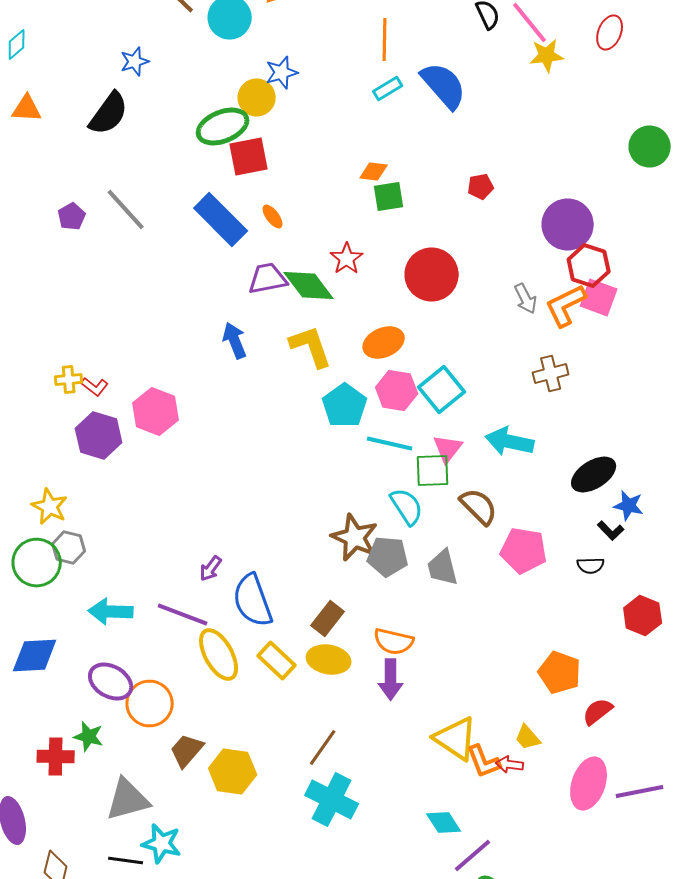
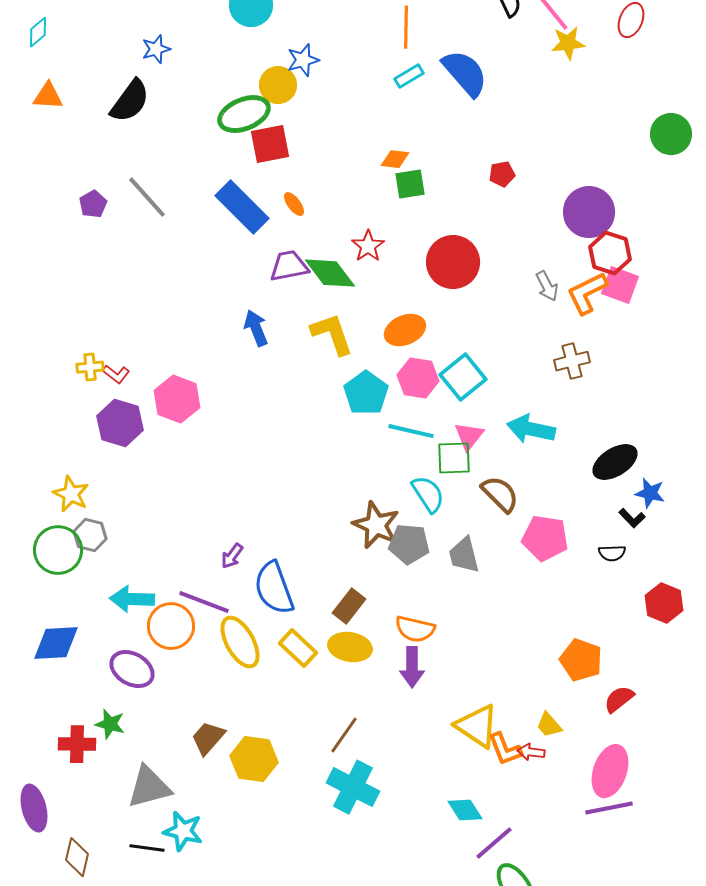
orange circle: (150, 704) -> (171, 626), moved
purple line: (640, 792) -> (609, 808), moved

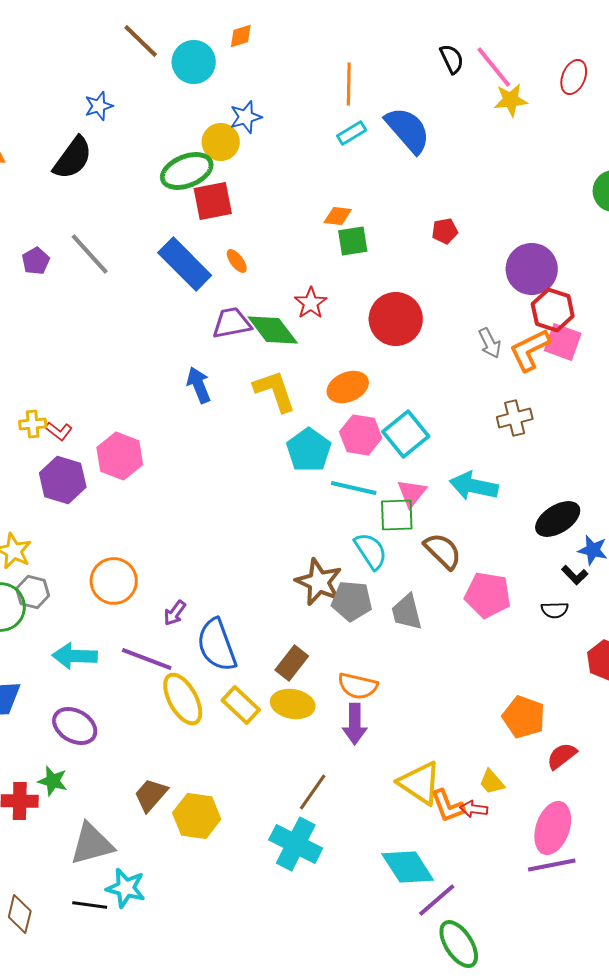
orange circle: (171, 626) -> (114, 581), moved
brown line: (344, 735) -> (313, 792), moved
cyan diamond: (465, 810) -> (408, 867), size x1.5

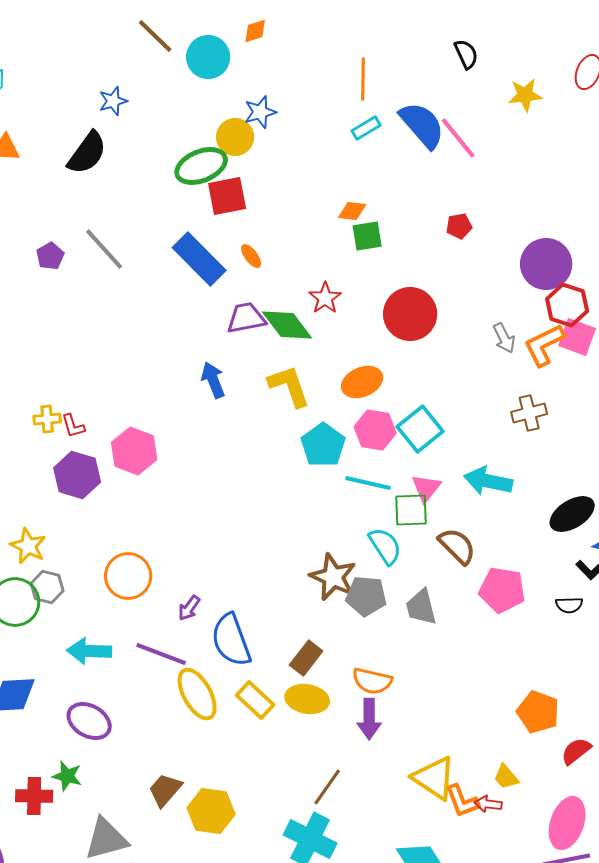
pink line: (494, 67) -> (458, 138), moved
red L-shape: (59, 431) -> (73, 426), turned 36

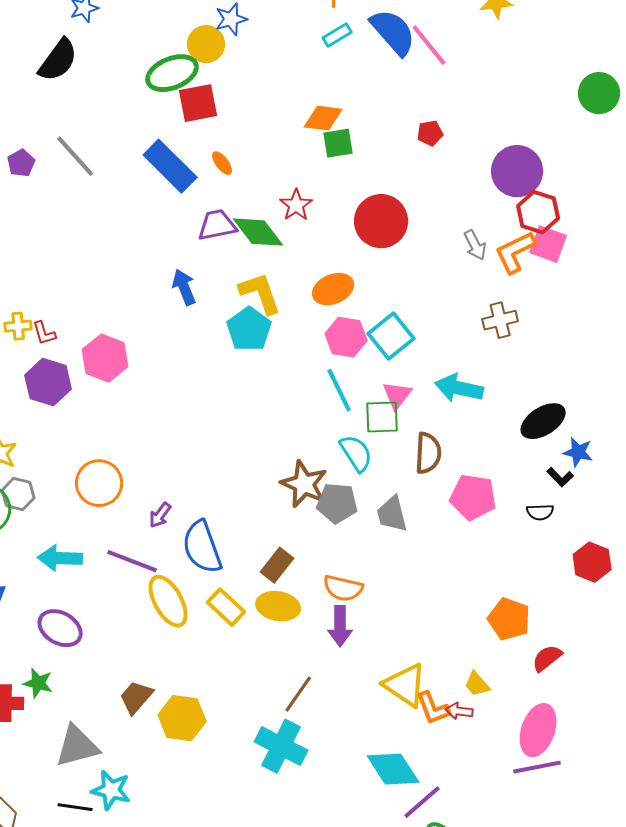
orange diamond: (352, 211) -> (323, 118), size x1.4
cyan pentagon: (323, 445) -> (249, 329), moved
cyan line: (368, 483) -> (339, 390), turned 51
brown semicircle: (457, 546) -> (428, 453), turned 48

